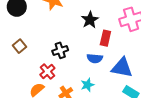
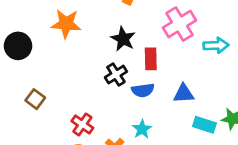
black cross: (60, 50) -> (116, 75), moved
blue triangle: (122, 68) -> (184, 94), size x0.7

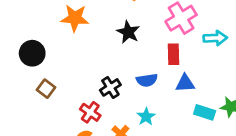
black circle: (18, 46) -> (32, 53), moved
red rectangle: (151, 59) -> (174, 54), moved
black cross: (116, 75) -> (110, 87), moved

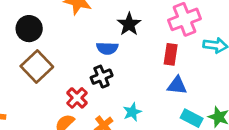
blue semicircle: (147, 80) -> (107, 48), moved
brown square: (46, 89) -> (37, 66), size x1.6

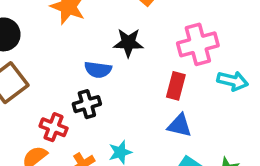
black star: (129, 24) -> (128, 43), turned 30
red cross: (77, 98) -> (54, 127), turned -30

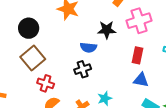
pink cross: (198, 44) -> (139, 21), moved
red cross: (54, 127) -> (46, 83), moved

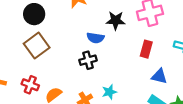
blue triangle: (141, 80) -> (159, 76), moved
red cross: (46, 83) -> (30, 85), moved

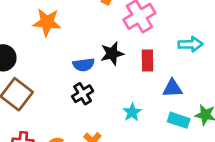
black star: (116, 20) -> (112, 53), moved
cyan star: (109, 92) -> (132, 112), moved

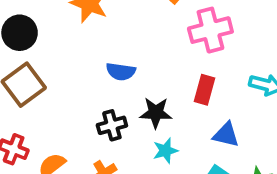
black star: (112, 53) -> (156, 113), moved
black cross: (83, 94) -> (112, 125), moved

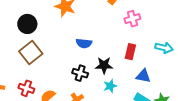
pink cross: (210, 30) -> (132, 19), size x0.7
black cross: (112, 125) -> (80, 73), turned 35

